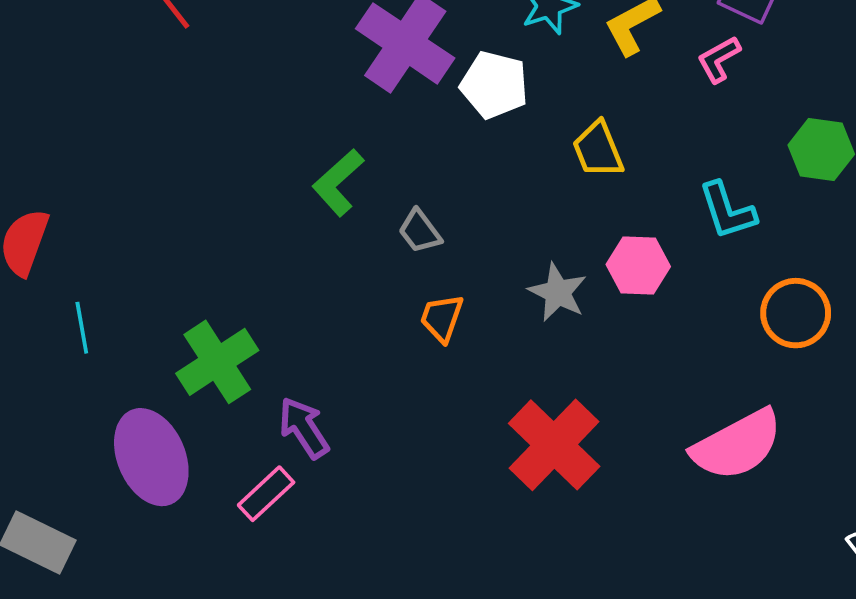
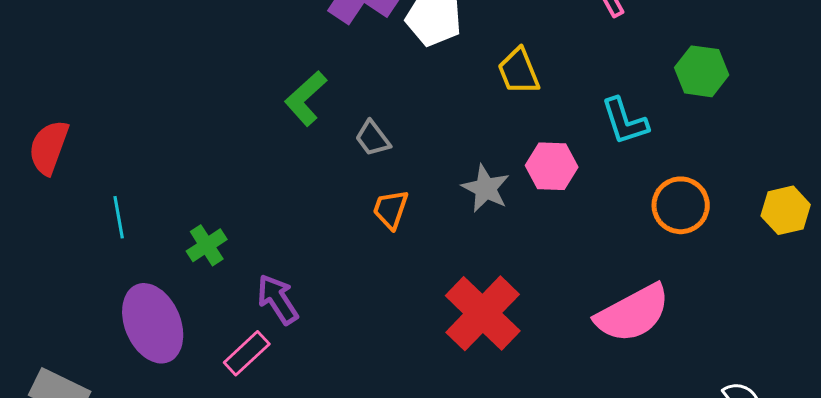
cyan line: (82, 328) -> (119, 217), moved
green cross: (217, 362) -> (207, 245), size x0.6

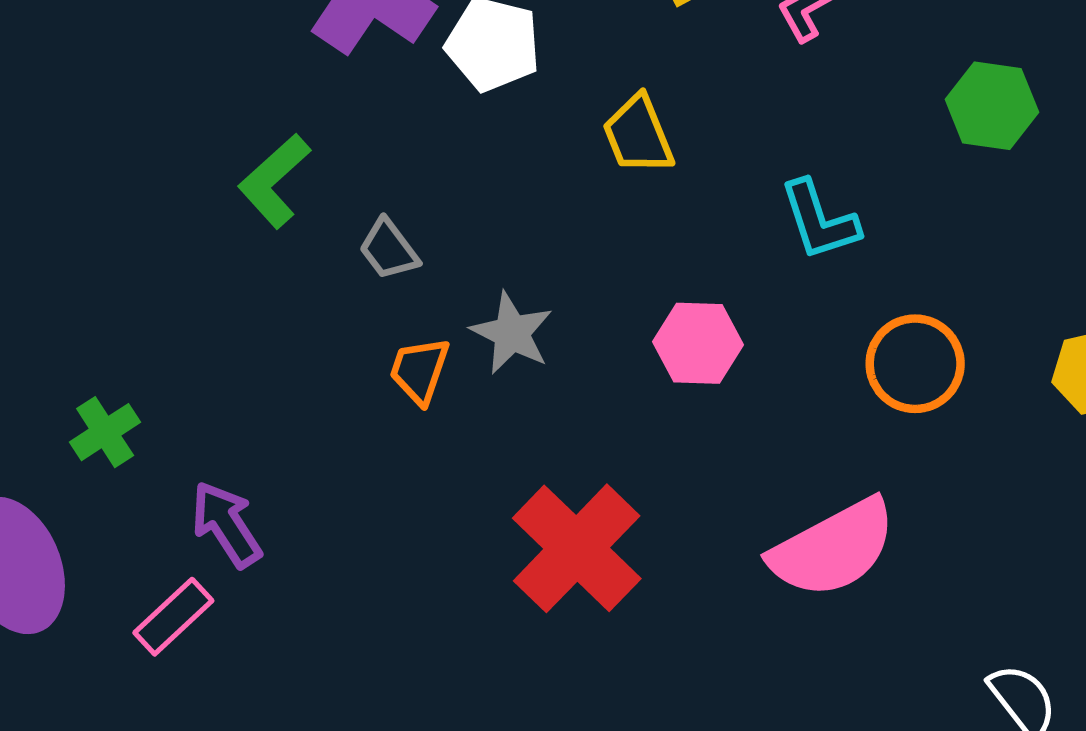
green hexagon: (702, 71) -> (992, 106), moved
pink hexagon: (552, 166) -> (698, 343), moved
gray star: (486, 188) -> (512, 333), moved

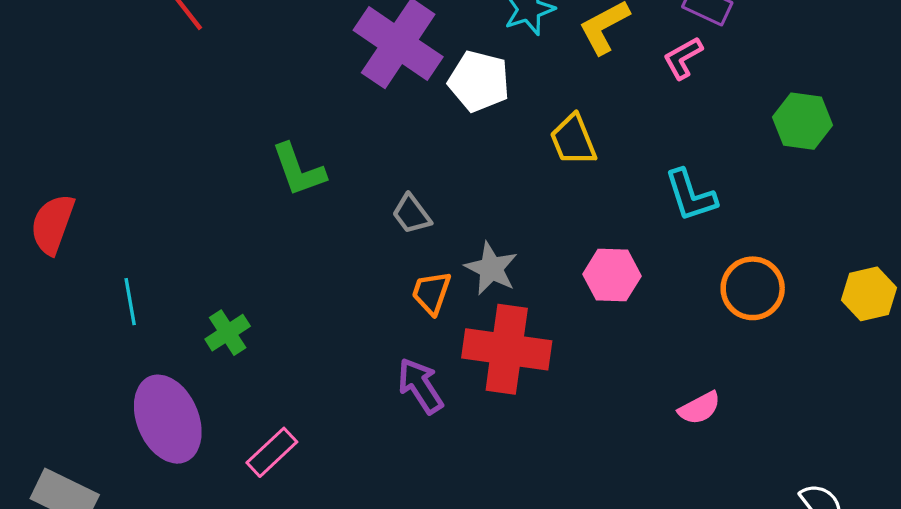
green L-shape: (274, 181) -> (298, 170), moved, turned -68
purple arrow: (226, 524) -> (420, 386), moved
red cross: (577, 548) -> (507, 349), moved, turned -36
pink semicircle: (833, 548) -> (699, 408), size x0.5

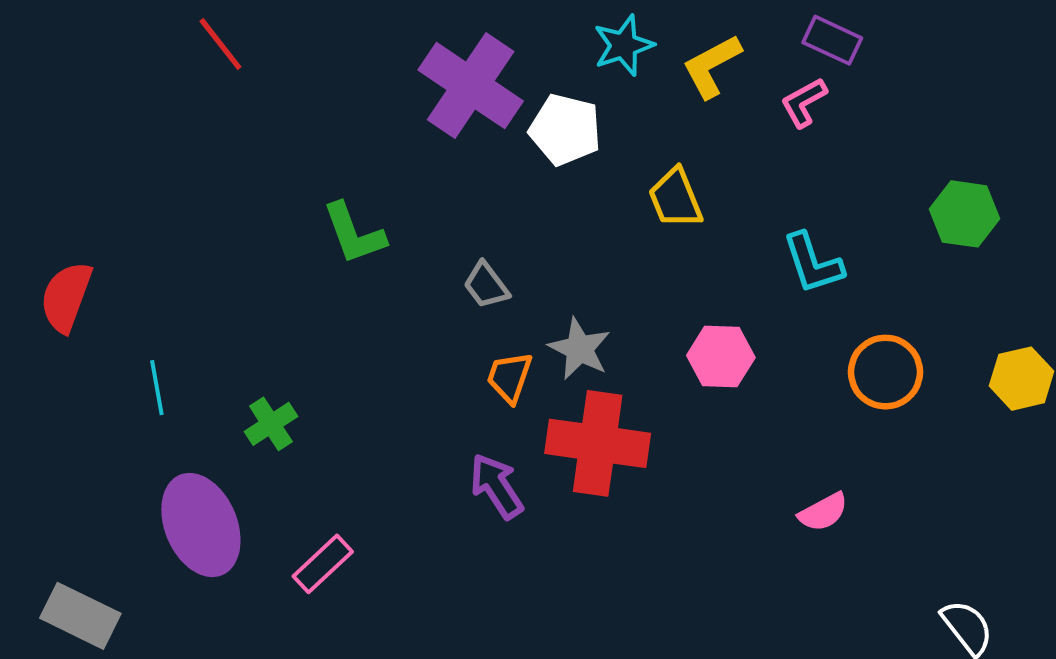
green hexagon: (803, 121) -> (965, 214), moved

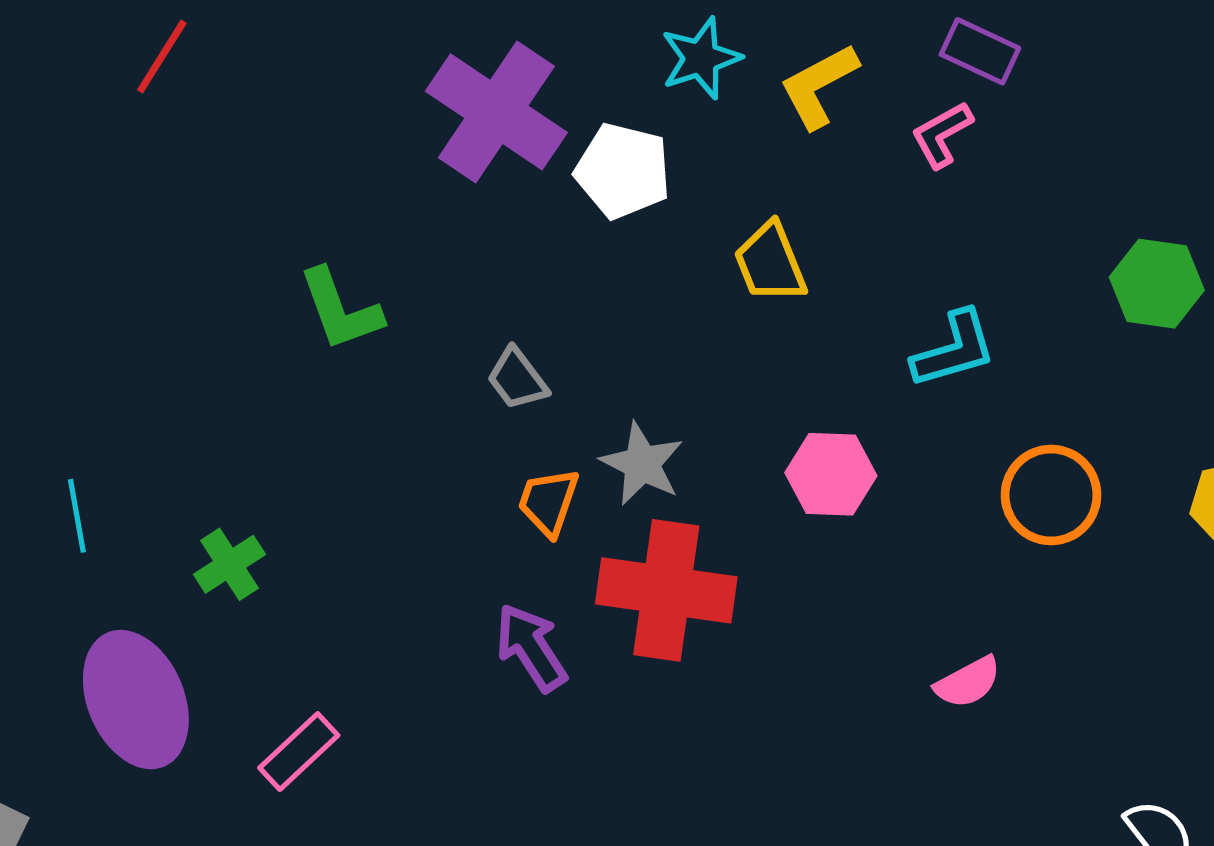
red line: (220, 44) -> (162, 56), turned 70
cyan L-shape: (813, 263) -> (954, 349), turned -88

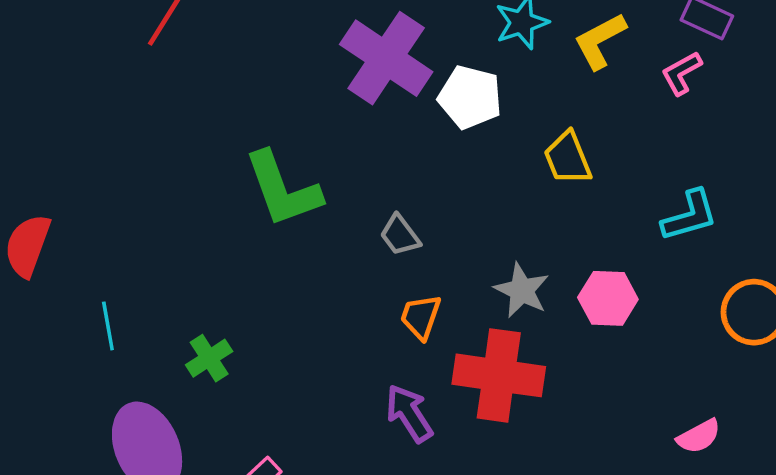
green L-shape: (340, 310) -> (283, 189), size x1.4
gray star: (642, 464) -> (522, 290), moved

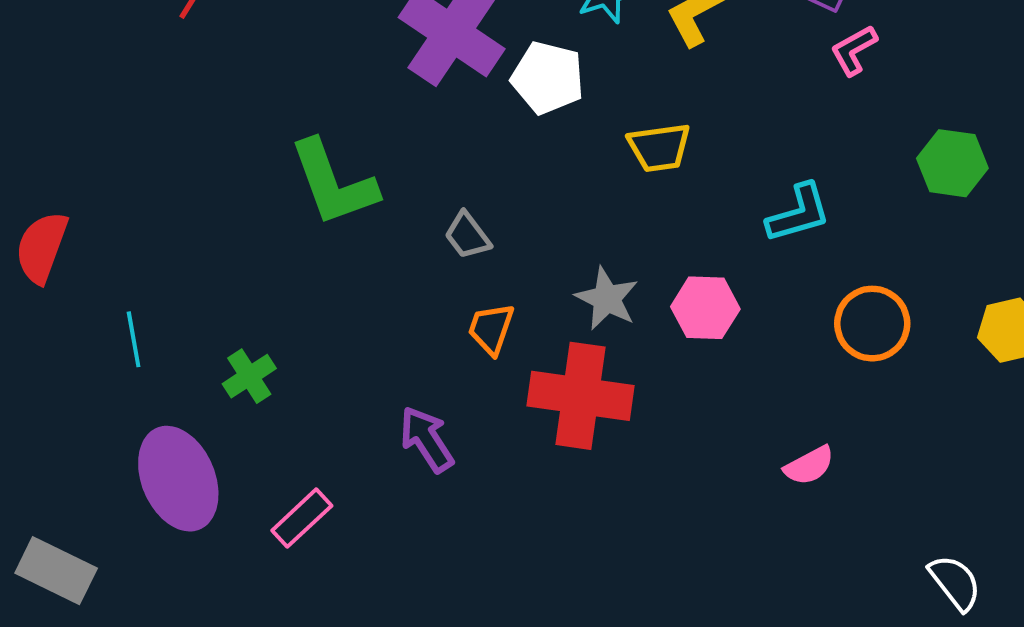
pink L-shape: (682, 73) -> (854, 50), moved
yellow trapezoid: (568, 158) -> (659, 147), turned -76
purple arrow: (409, 413) -> (427, 439), moved

